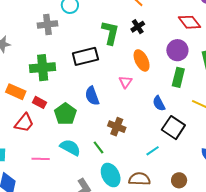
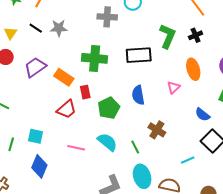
red rectangle: (39, 102) -> (85, 92), turned 40
blue semicircle: (159, 103) -> (203, 115), turned -35

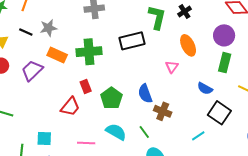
orange rectangle: (64, 77) -> (57, 55), moved
blue semicircle: (138, 95) -> (145, 94), moved

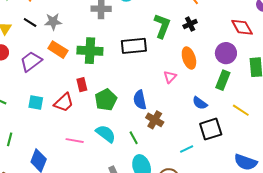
black square: (219, 113) -> (211, 129), turned 30
cyan square: (44, 138) -> (36, 102), moved

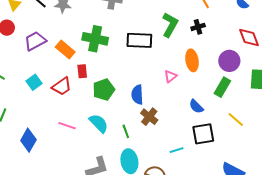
orange rectangle: (58, 50) -> (65, 50), moved
cyan square: (36, 102) -> (34, 82), turned 35

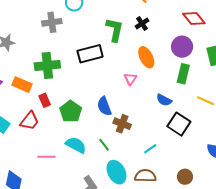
black square: (203, 134) -> (179, 124), turned -30
cyan line: (177, 150) -> (150, 149), moved

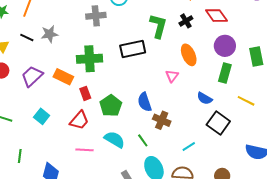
red diamond: (194, 18) -> (217, 16), moved
red trapezoid: (30, 121) -> (79, 120), moved

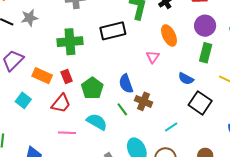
orange rectangle: (63, 77) -> (42, 76), moved
green line: (143, 140) -> (122, 109), moved

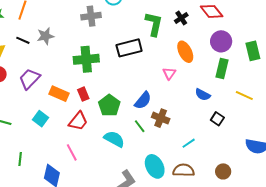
blue semicircle: (126, 84) -> (143, 100), turned -120
black square: (200, 103) -> (217, 119), size x0.6
pink line: (67, 133) -> (72, 152), moved, turned 60

